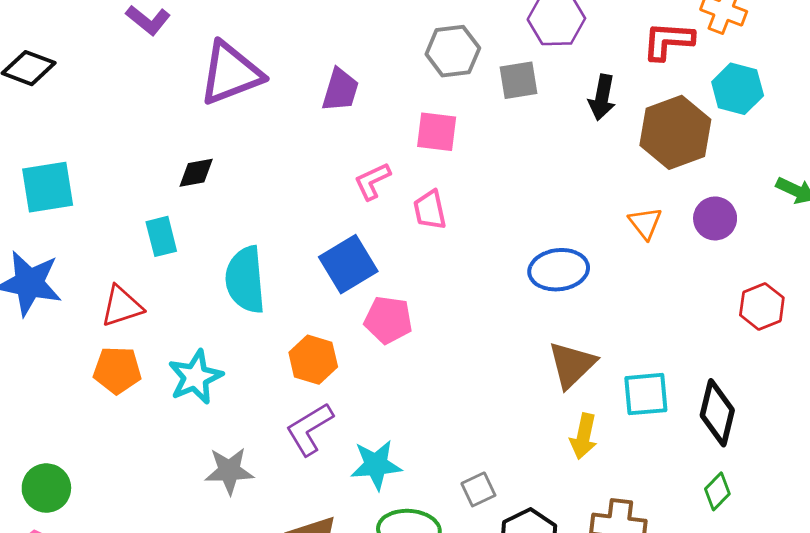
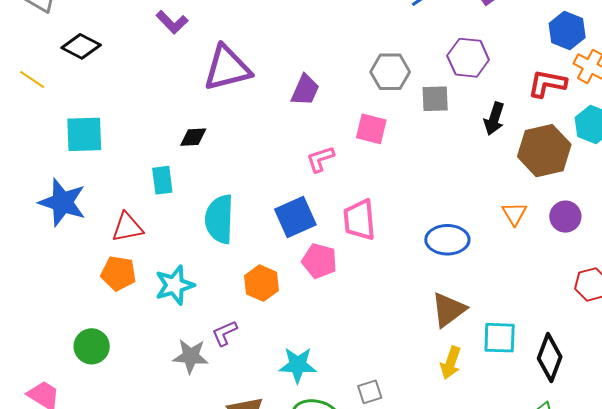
pink trapezoid: (430, 210) -> (359, 220), moved, size x1.4
purple L-shape: (309, 429) -> (225, 333), moved, size x0.7
green circle: (46, 488) -> (92, 346), moved

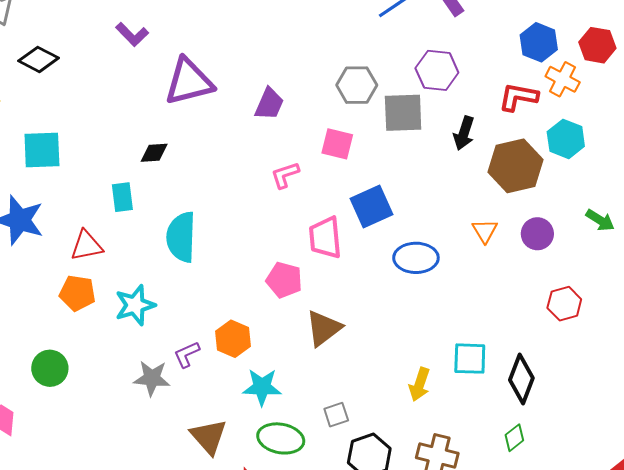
gray square: (435, 99) -> (403, 113), size x1.4
blue square: (295, 217) -> (372, 207), moved
orange hexagon: (261, 283) -> (233, 339), moved
brown triangle: (449, 310) -> (324, 328), moved

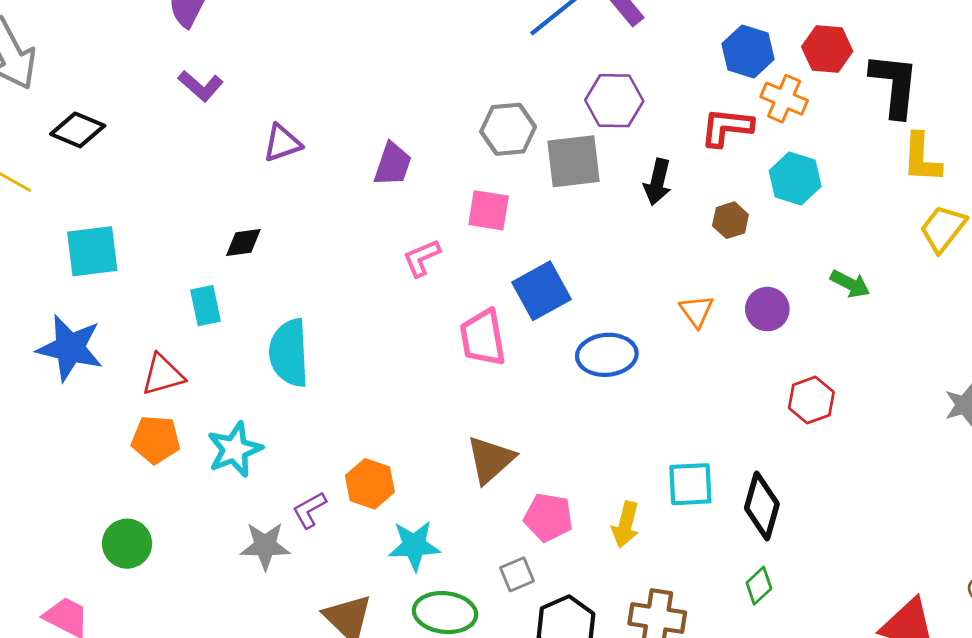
purple triangle: (189, 82) -> (282, 143), size x0.6
brown hexagon: (515, 166) -> (730, 220), size x0.5
pink pentagon: (284, 280) -> (548, 517), moved

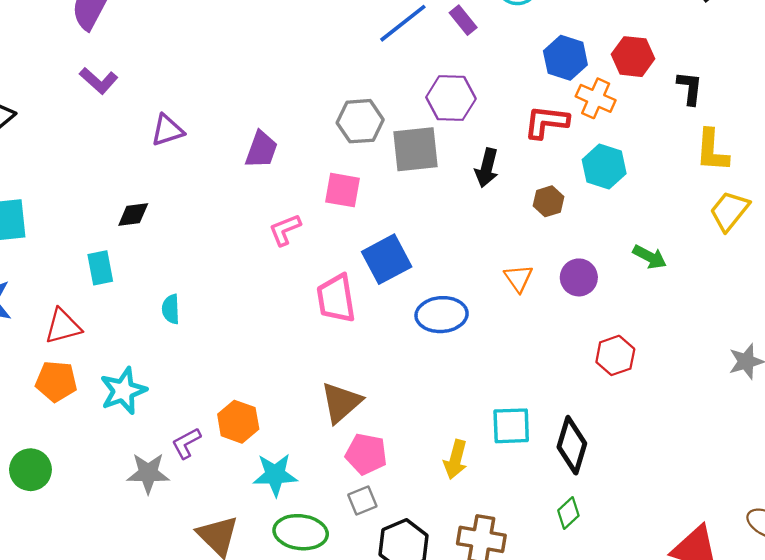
black L-shape: (894, 85) -> (690, 88), size x0.6
cyan semicircle: (289, 353) -> (171, 309), size x0.5
pink pentagon: (548, 517) -> (366, 454), moved

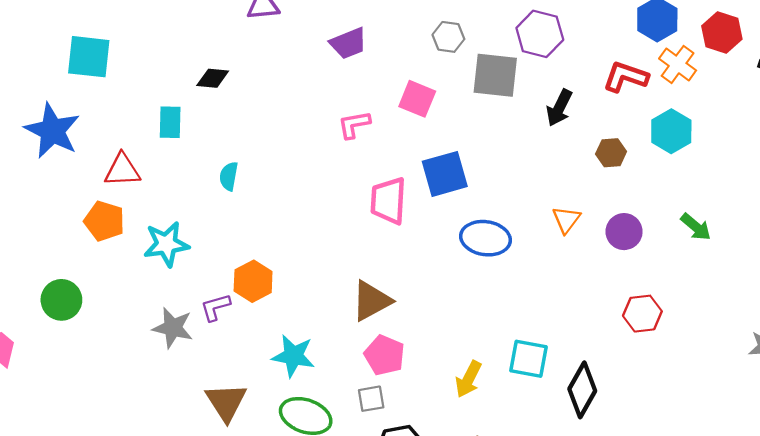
gray hexagon: (360, 121) -> (448, 37), size x0.7
purple trapezoid: (261, 150) -> (348, 43), turned 36
orange hexagon: (238, 422) -> (253, 281), moved

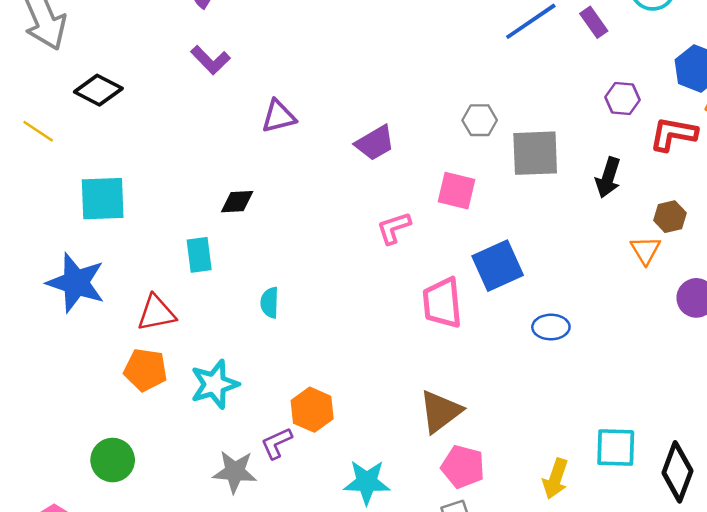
purple hexagon: (540, 34) -> (622, 99), moved, size x0.7
orange triangle: (566, 220) -> (645, 250), moved
blue ellipse: (485, 238) -> (551, 327), size x0.7

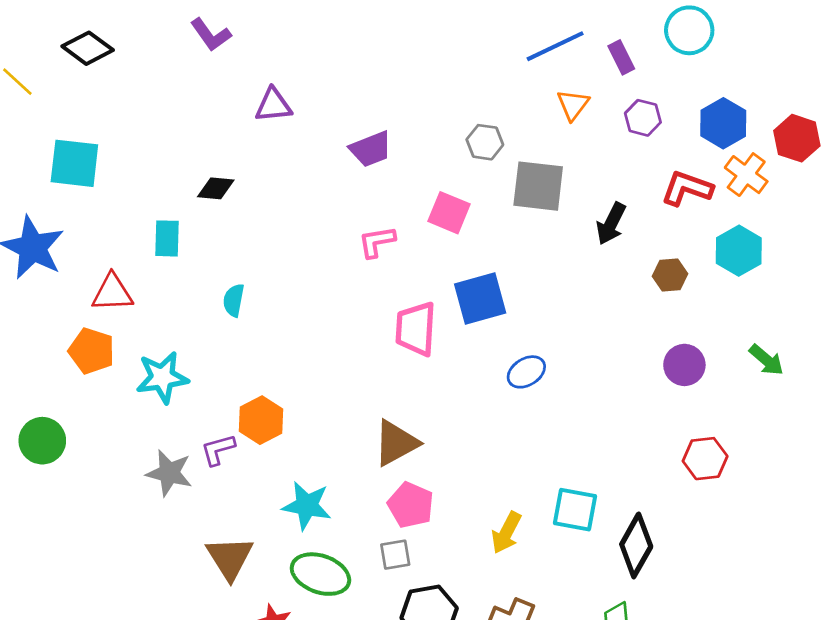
purple hexagon: (622, 99) -> (643, 118), moved
orange triangle: (645, 250) -> (573, 105), moved
blue ellipse: (551, 327) -> (526, 372), turned -40

